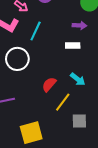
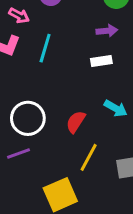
white circle: (17, 59) -> (28, 118), moved
yellow line: (63, 102) -> (89, 157), moved

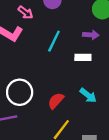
cyan line: (45, 48) -> (54, 41), moved

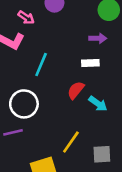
cyan line: (54, 41) -> (41, 64), moved
red semicircle: (56, 101) -> (76, 90), moved

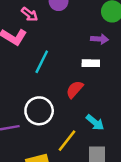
white circle: (24, 104) -> (39, 111), moved
cyan arrow: (98, 104) -> (95, 122), moved

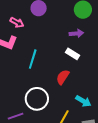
white rectangle: (91, 63) -> (72, 54), turned 40

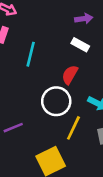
white circle: (37, 99) -> (56, 101), moved

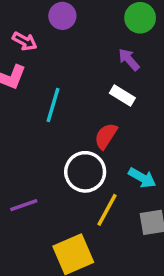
purple arrow: (84, 19) -> (129, 60), turned -126

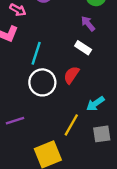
white circle: (85, 172) -> (42, 82), moved
cyan arrow: (142, 178) -> (95, 104), turned 114

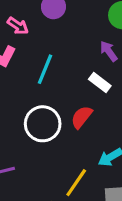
cyan line: (36, 53) -> (45, 69), moved

